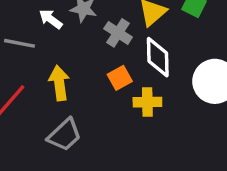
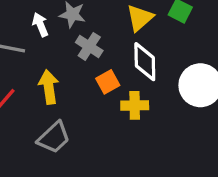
white arrow: (51, 19) -> (40, 25), turned 30
gray cross: (118, 33) -> (89, 46), moved

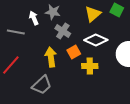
white diamond: (145, 62) -> (96, 40), turned -65
yellow arrow: (49, 87) -> (51, 57), moved

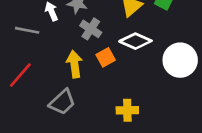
yellow cross: (90, 66) -> (127, 110), moved

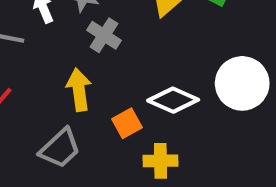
white diamond: (135, 41) -> (173, 100), moved
orange square: (106, 57) -> (127, 123), moved

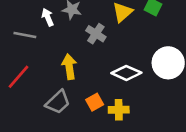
gray cross: (104, 35) -> (96, 34), moved
orange square: (127, 123) -> (95, 102), moved

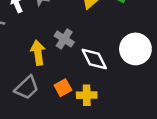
gray cross: (96, 34) -> (64, 39), moved
white diamond: (126, 73) -> (94, 59), turned 40

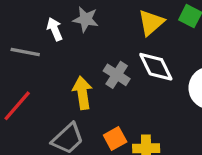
white diamond: (94, 59) -> (156, 67), moved

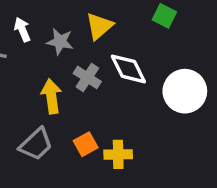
gray star: (86, 19) -> (60, 42), moved
yellow triangle: (151, 23) -> (99, 26), moved

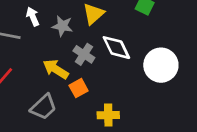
yellow arrow: (51, 96) -> (56, 69), turned -50
orange square: (86, 144) -> (79, 88), moved

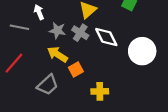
gray star: (62, 26) -> (57, 30), moved
gray cross: (84, 54) -> (80, 33), moved

